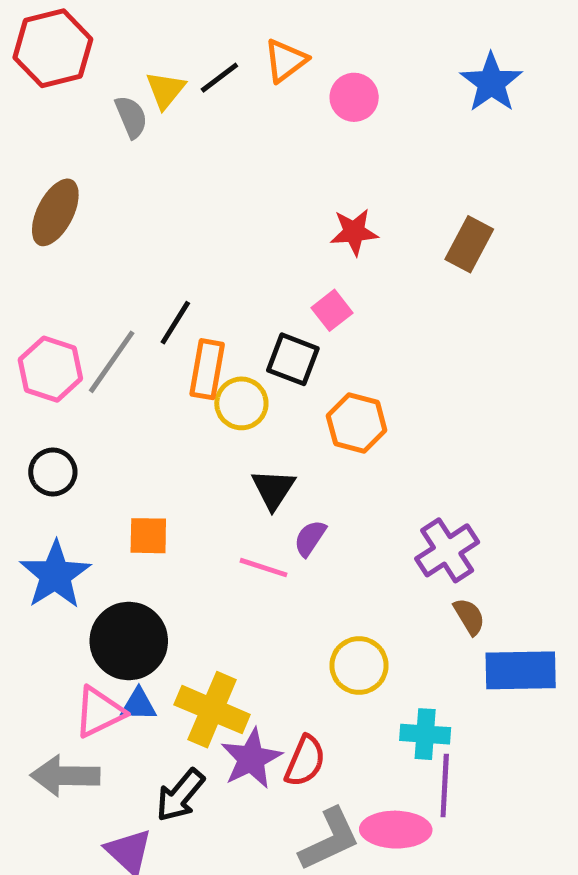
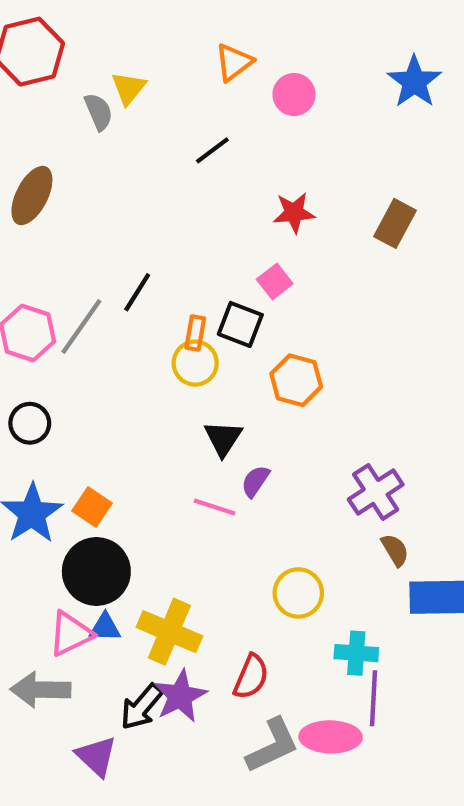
black line: (219, 78) -> (212, 150), moved
orange rectangle: (207, 369) -> (195, 333), moved, size x0.7
orange square: (148, 536) -> (92, 507), moved, turned 33
purple star: (251, 759) -> (180, 696), moved

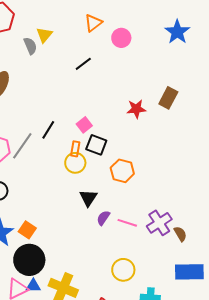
red star: (294, 213) -> (136, 109), moved
pink square: (275, 281) -> (84, 125), moved
pink line: (215, 507) -> (127, 223), moved
brown semicircle: (395, 550) -> (180, 234), moved

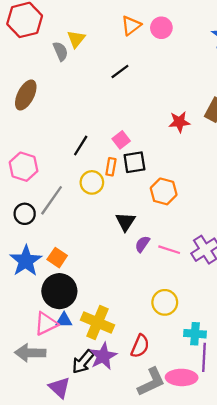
pink circle: (121, 38) -> (161, 28), moved
black square: (96, 145) -> (134, 162), turned -30
gray line: (22, 146) -> (52, 200), moved
yellow circle: (75, 163) -> (92, 182), moved

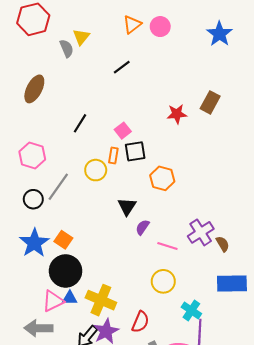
black line: (81, 145) -> (80, 123), moved
pink line: (169, 250) -> (167, 246), moved
cyan cross: (195, 334) -> (191, 310), turned 30

